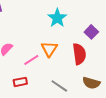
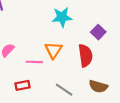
cyan star: (57, 18) -> (62, 17), turned 30
pink line: (31, 60) -> (34, 62), turned 35

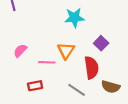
purple square: (98, 32) -> (101, 43), moved
red semicircle: (85, 56) -> (91, 68), moved

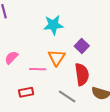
cyan star: (74, 18) -> (53, 25), moved
purple square: (101, 43) -> (82, 46), moved

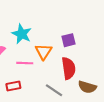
cyan star: (53, 25) -> (22, 34), moved, turned 30
purple square: (82, 46) -> (69, 40), turned 32

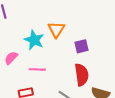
orange triangle: (44, 52) -> (56, 29), moved

